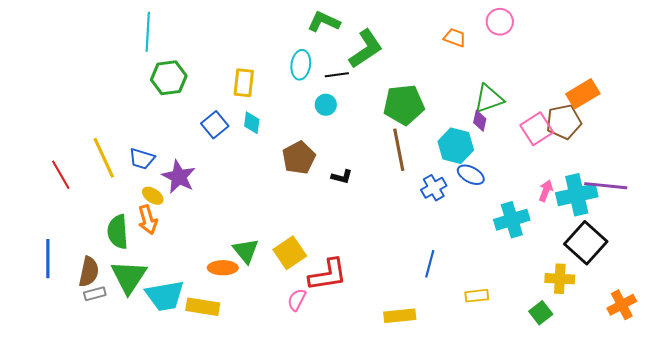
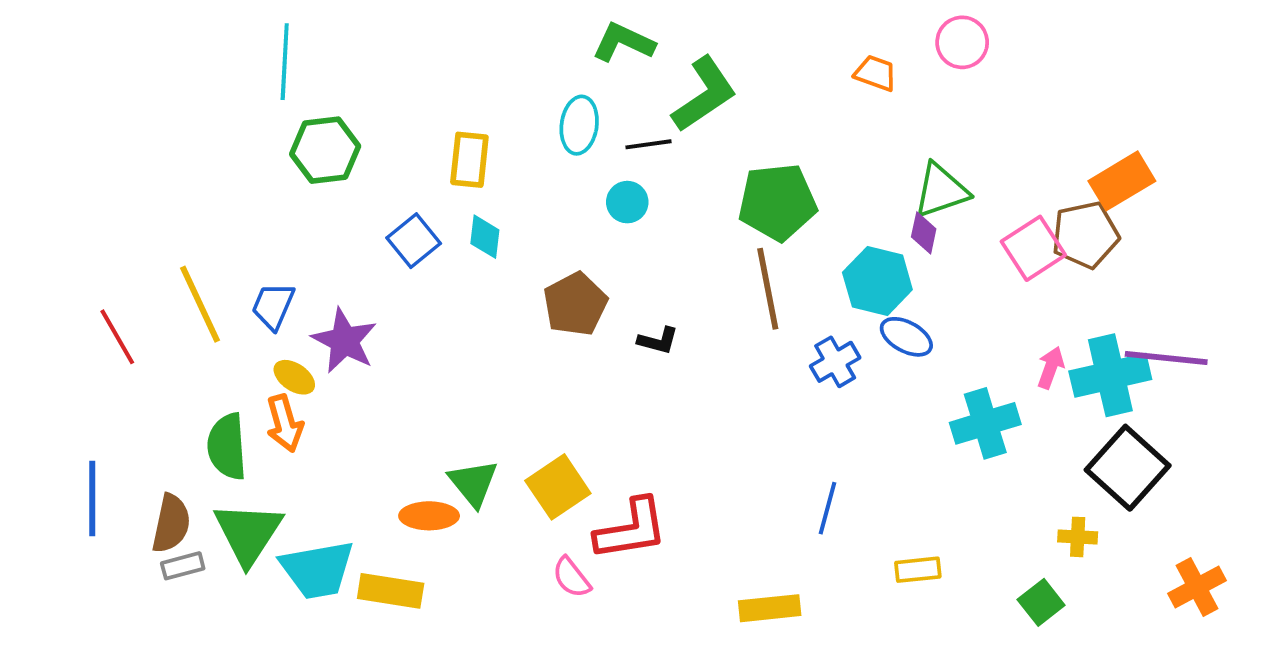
blue trapezoid: (142, 159) -> (273, 306), turned 96
yellow cross: (560, 279) -> (1078, 537), size x0.7
pink semicircle: (297, 300) -> (571, 577), turned -65

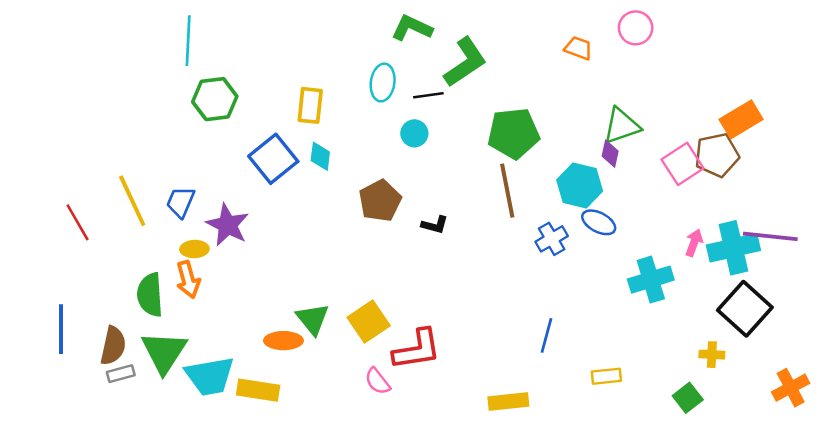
blue square: (414, 241) -> (273, 159), size x1.4
yellow ellipse: (294, 377) -> (194, 249), turned -36

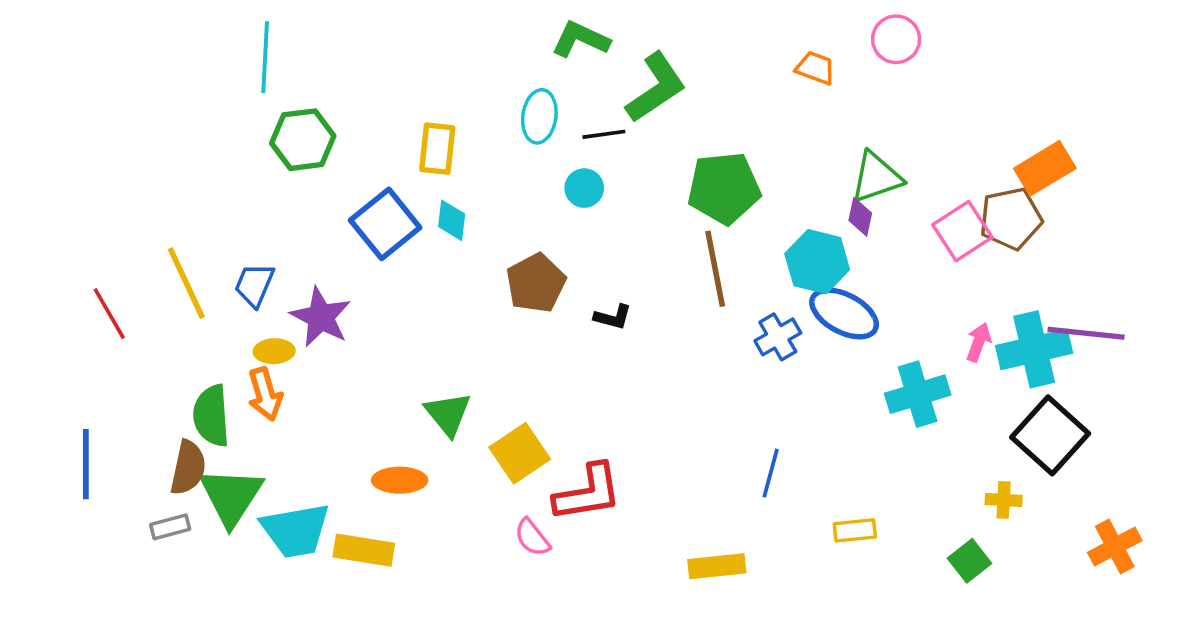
blue ellipse: (599, 222) -> (844, 314), size x1.4
green triangle: (313, 319) -> (448, 414), moved
brown semicircle: (113, 346) -> (188, 468), moved

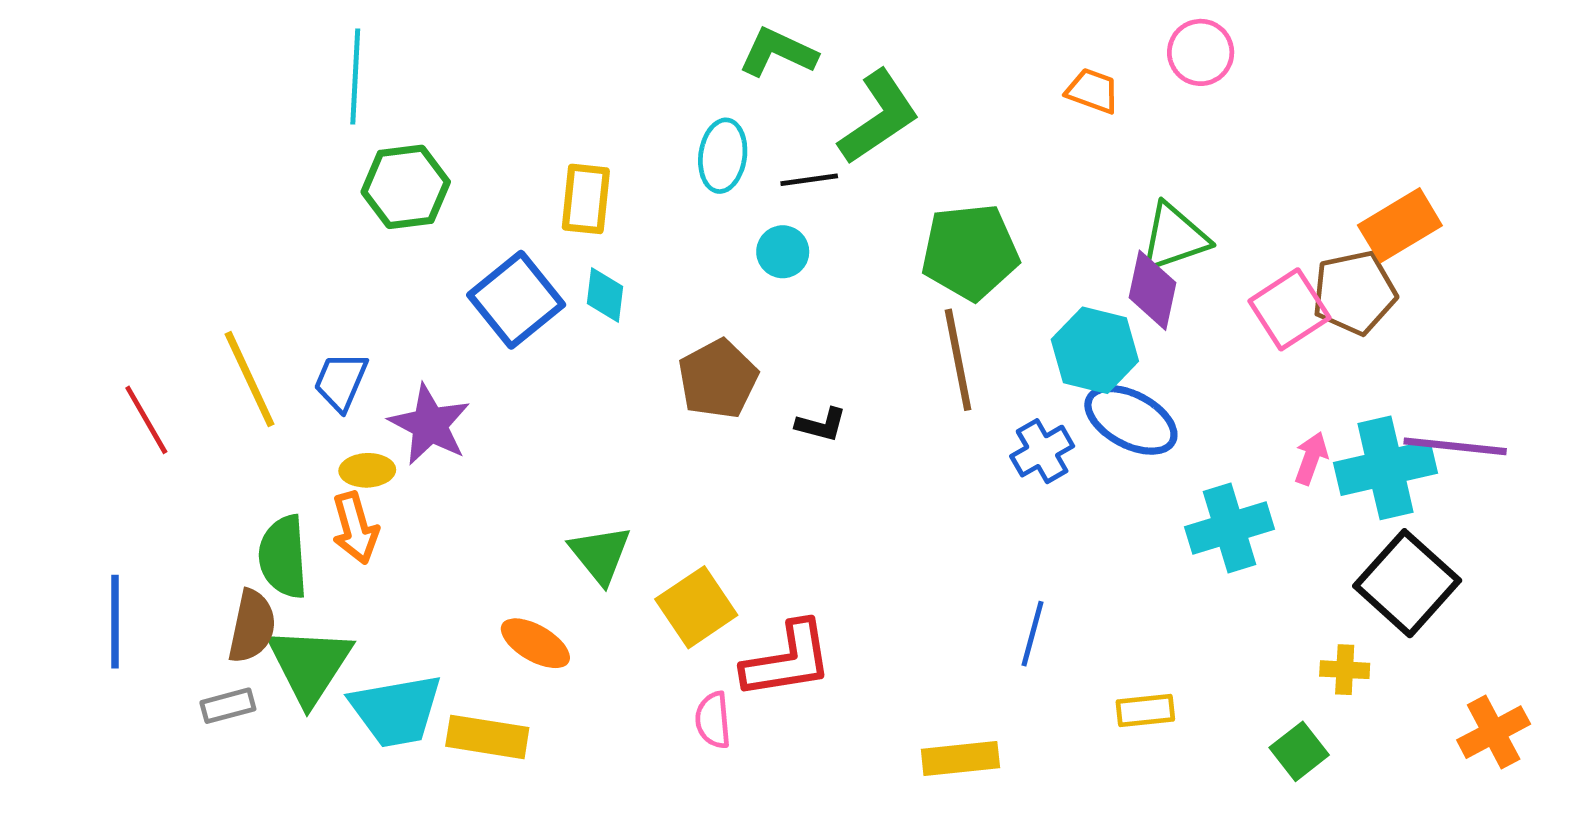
purple diamond: (860, 217) -> (1153, 290), size x1.5
orange ellipse: (400, 480) -> (535, 643), turned 30
pink semicircle: (532, 538) -> (713, 720), turned 33

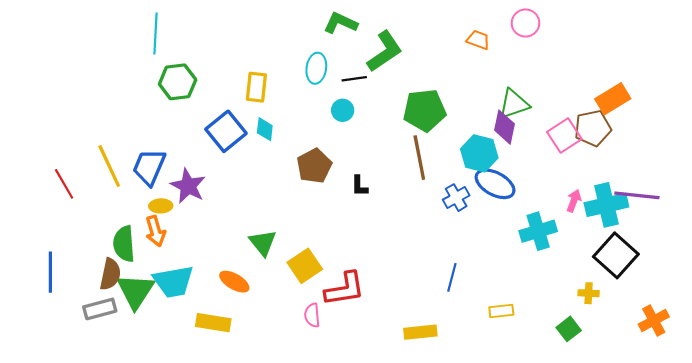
blue trapezoid: (341, 381) -> (149, 167), size x1.4
black L-shape: (821, 425) -> (359, 186), turned 75
gray rectangle: (228, 706) -> (100, 309), size x1.4
cyan trapezoid: (396, 710) -> (173, 282), moved

